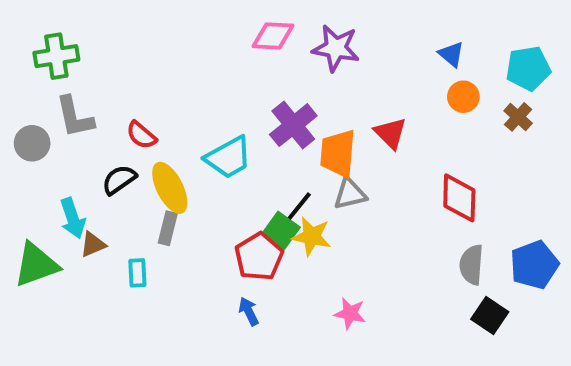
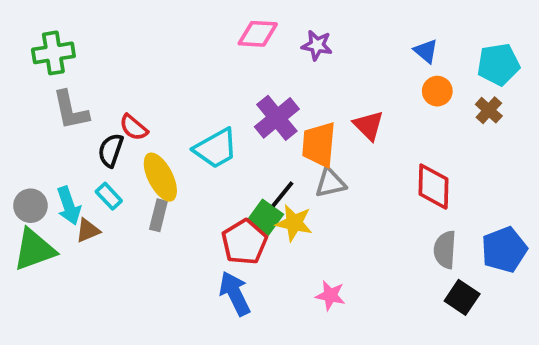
purple star: (336, 48) -> (317, 45), size x0.7
gray circle: (32, 143) -> (30, 206), moved
black semicircle: (119, 180) -> (111, 150), moved, turned -36
cyan rectangle: (137, 273) -> (109, 196), moved, turned -40
blue arrow: (249, 311) -> (235, 294), size x1.6

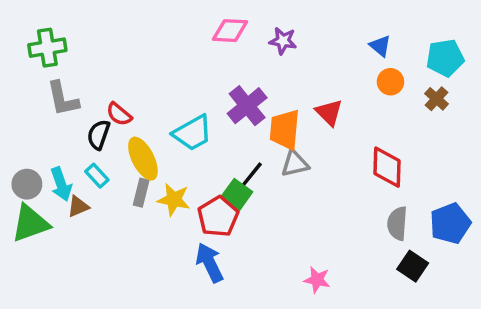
yellow star: (294, 223) -> (174, 200), moved
pink star: (330, 295) -> (317, 280), moved

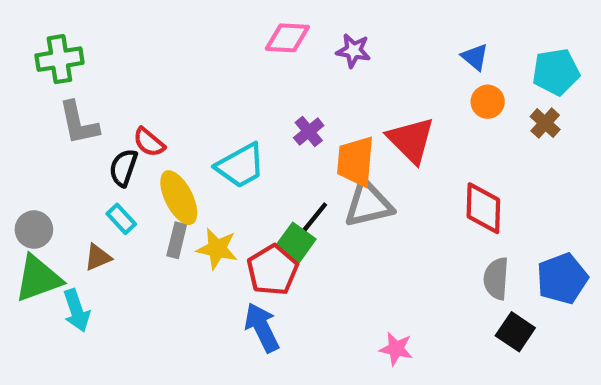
purple cross: (247, 106) -> (309, 132), size x0.6
red triangle: (329, 112) -> (411, 140), size x1.4
gray triangle: (295, 164) -> (368, 204), size x1.4
cyan arrow: (61, 184) -> (77, 310), moved

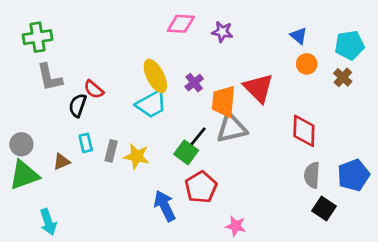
yellow ellipse: (179, 198) -> (155, 76), moved
cyan rectangle: (121, 219) -> (86, 143), moved, turned 30
red pentagon: (272, 270) -> (201, 187), moved
cyan arrow: (77, 310) -> (48, 222), moved
pink star: (396, 349) -> (236, 226), moved

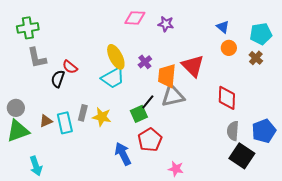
cyan rectangle: (86, 143) -> (65, 123), moved, size x1.5
green square: (186, 152) -> (139, 114), turned 30
black square: (324, 209) -> (242, 156), size x1.4

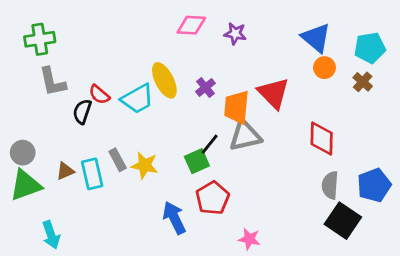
blue triangle: (223, 27) -> (316, 38), size x1.6
cyan trapezoid: (113, 78) -> (137, 99), moved
gray rectangle: (83, 113) -> (118, 160), turned -42

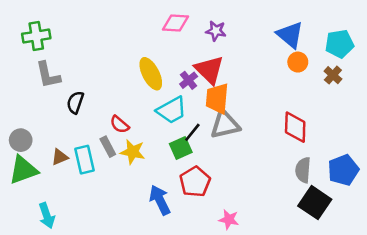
red triangle: (273, 93) -> (209, 70), moved
red semicircle: (99, 95) -> (120, 125), moved
cyan trapezoid: (137, 99) -> (172, 110), moved

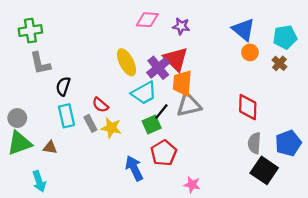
purple cross: (189, 80) -> (158, 68), size x1.5
brown triangle: (60, 157) -> (50, 147), moved, turned 32
cyan rectangle: (84, 160) -> (66, 116), moved

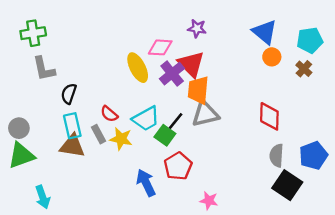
pink diamond: (147, 20) -> (160, 47), moved
cyan trapezoid: (144, 93) -> (146, 119), moved
green square: (152, 125) -> (165, 135), turned -30
brown triangle: (50, 147) -> (72, 146), moved, size x1.6

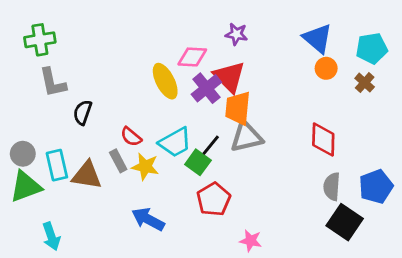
cyan rectangle: (72, 126) -> (57, 165), moved
blue arrow: (146, 183) -> (148, 219), moved, turned -36

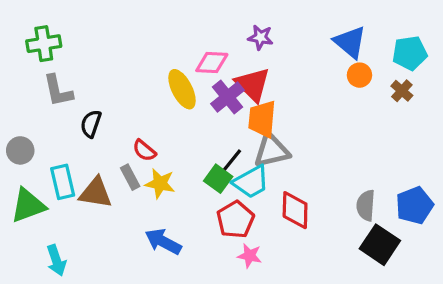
red diamond: (323, 140) -> (295, 210), moved
cyan trapezoid: (175, 142) -> (251, 182), moved
gray circle: (23, 154) -> (20, 150), moved
pink star: (251, 241) -> (250, 256), moved

